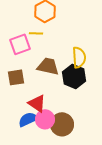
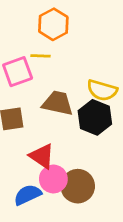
yellow semicircle: (79, 57) -> (102, 90), turned 110
blue semicircle: (28, 119) -> (28, 195), moved

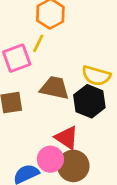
yellow line: (40, 56) -> (38, 43), turned -66
red triangle: (42, 156) -> (67, 138), moved

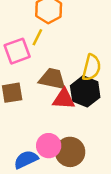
yellow semicircle: (96, 76) -> (91, 67), turned -92
red triangle: (67, 138) -> (64, 99), moved, turned -30

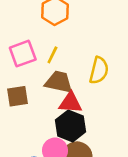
yellow line: (37, 37) -> (52, 55), moved
black hexagon: (85, 91) -> (70, 126), moved

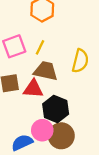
red triangle: (70, 103) -> (33, 89), moved

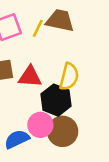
yellow semicircle: (80, 61) -> (69, 77), moved
brown trapezoid: (46, 71) -> (60, 21), moved

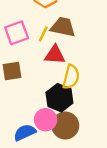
red triangle: (30, 77) -> (55, 55), moved

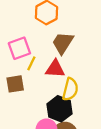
brown trapezoid: (63, 27) -> (63, 43), turned -70
yellow line: (43, 34) -> (31, 63), moved

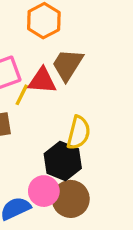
red triangle: (55, 69) -> (42, 81), moved

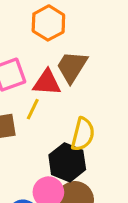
yellow line: (22, 95) -> (33, 109), moved

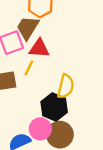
brown trapezoid: (72, 67) -> (28, 28), moved

